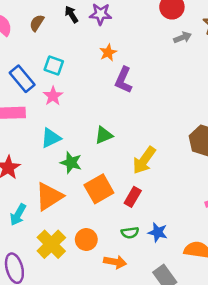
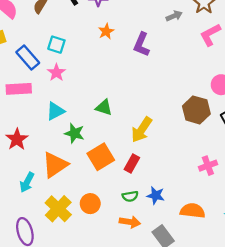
purple L-shape: (124, 80) -> (142, 44), moved
green triangle: (104, 135) -> (104, 107), turned 42
orange arrow: (115, 262) -> (130, 222), moved

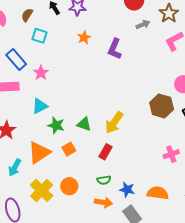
cyan square: (56, 45) -> (40, 36), moved
green triangle: (104, 107) -> (84, 124), moved
orange square: (101, 157) -> (69, 149), moved, size x0.6
blue star: (156, 195) -> (127, 189), moved

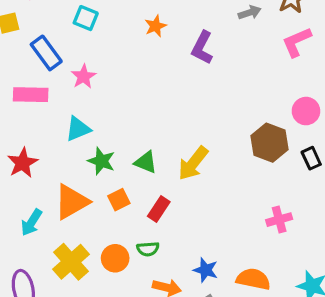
red rectangle: (106, 152) -> (159, 209), moved
green semicircle: (104, 180) -> (148, 249), moved

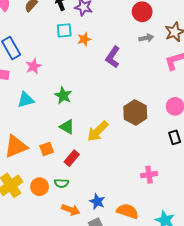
cyan square: (86, 18) -> (64, 30), moved, turned -35
brown hexagon: (269, 143) -> (135, 113), moved
green star: (101, 161) -> (63, 95), moved

